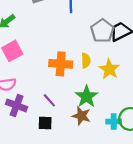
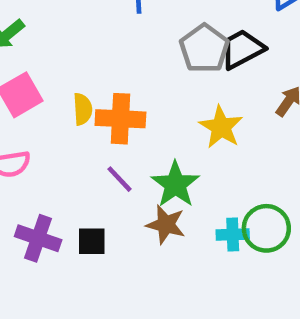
yellow semicircle: (86, 61) -> (83, 109), moved
purple line: (49, 100) -> (120, 179), moved
purple cross: (17, 105) -> (38, 238), moved

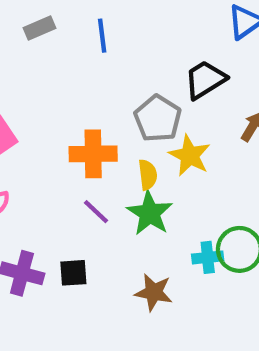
gray pentagon: (204, 48) -> (158, 118), moved
yellow semicircle: (83, 109) -> (148, 175), moved
brown star: (166, 225) -> (154, 292), moved

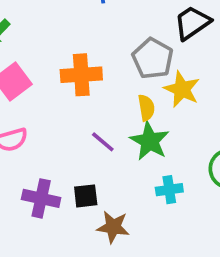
orange cross: (93, 154) -> (81, 75), moved
cyan cross: (208, 257) -> (169, 190), moved
brown star: (154, 292) -> (113, 227), moved

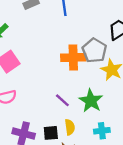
orange cross: (81, 75) -> (73, 58), moved
yellow semicircle: (146, 108) -> (70, 127), moved

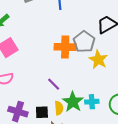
green star: (91, 101) -> (73, 102), moved
cyan cross: (102, 131) -> (92, 102), moved

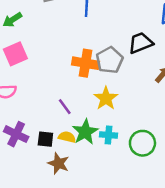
yellow star: (98, 60) -> (106, 98), moved
yellow semicircle: (59, 108) -> (67, 137), turned -80

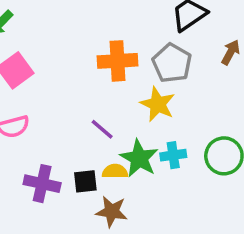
gray pentagon: (110, 60) -> (172, 63), moved

